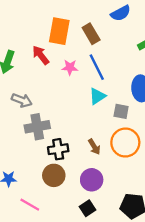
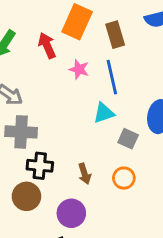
orange circle: (125, 143) -> (124, 178), size x0.6

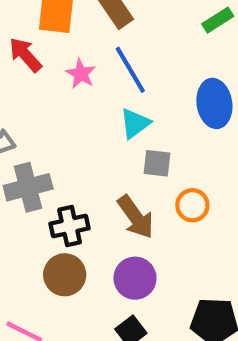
pink star: (79, 69) -> (81, 74), turned 30
gray square: (128, 139) -> (157, 163), moved
brown arrow: (85, 174) -> (136, 217), size x1.5

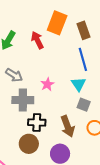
pink star: (81, 74) -> (47, 84), moved
cyan triangle: (135, 123) -> (79, 84), turned -42

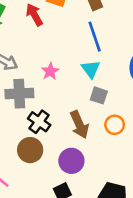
black cross: (37, 122) -> (39, 122), turned 36

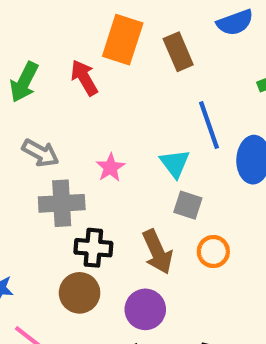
blue line: (95, 37) -> (209, 125), moved
black cross: (39, 122) -> (93, 248), turned -30

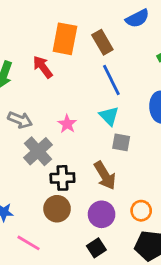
blue line: (209, 125) -> (111, 80), moved
gray cross: (62, 203) -> (38, 151), turned -32
orange circle: (213, 252) -> (141, 211), moved

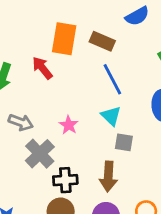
brown rectangle: (102, 42) -> (102, 41), turned -35
brown arrow: (105, 175) -> (108, 176), turned 36

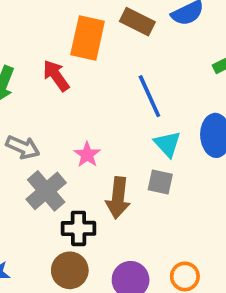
brown rectangle: (102, 41) -> (137, 22), moved
cyan triangle: (111, 116) -> (167, 144), moved
brown arrow: (108, 176) -> (118, 198), moved

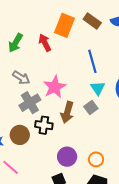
pink star: (87, 155) -> (55, 87), size x1.6
gray square: (160, 182) -> (91, 108), turned 32
brown circle: (70, 270) -> (20, 135), moved

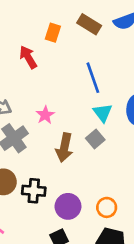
orange rectangle: (65, 25) -> (53, 33), size x0.6
pink star: (55, 87) -> (45, 115), size x0.6
black cross: (44, 125) -> (34, 191), moved

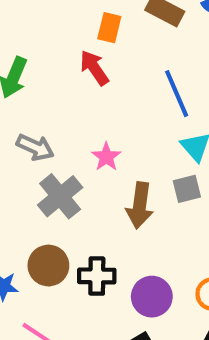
red arrow: (28, 57) -> (94, 68), moved
gray square: (95, 139) -> (187, 189), turned 30

